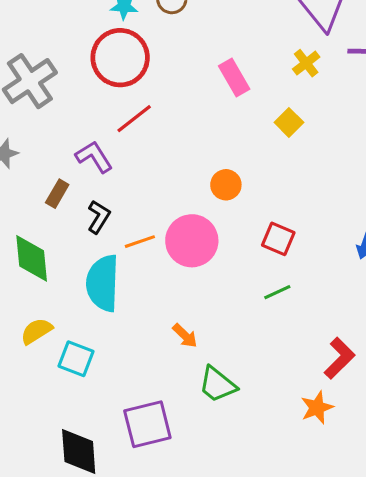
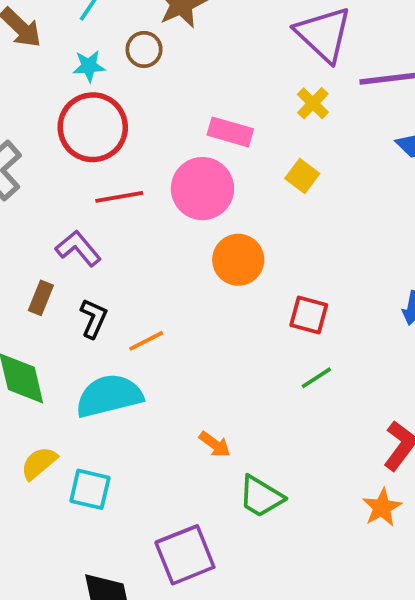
pink rectangle: (234, 77) -> (230, 132), turned -36
red line: (134, 119) -> (119, 197), turned 36
orange circle: (226, 185) -> (238, 260), size x1.4
pink circle: (192, 241) -> (202, 189), moved
cyan semicircle: (103, 283) -> (109, 396), turned 82

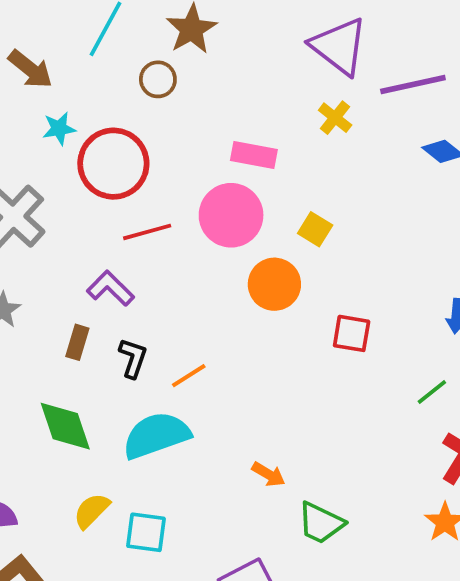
cyan star: (89, 66) -> (59, 129), moved
yellow square: (302, 176) -> (315, 229), moved
green line: (316, 378) -> (432, 392), moved

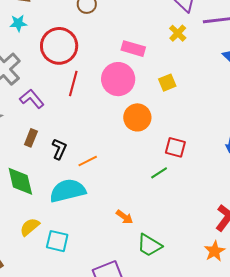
cyan star: (59, 129) -> (18, 23), moved
yellow square: (315, 229) -> (167, 83), moved, turned 30
red line: (147, 232) -> (73, 83), turned -65
purple L-shape: (110, 288) -> (32, 99), moved
green line: (432, 392) -> (159, 173), moved

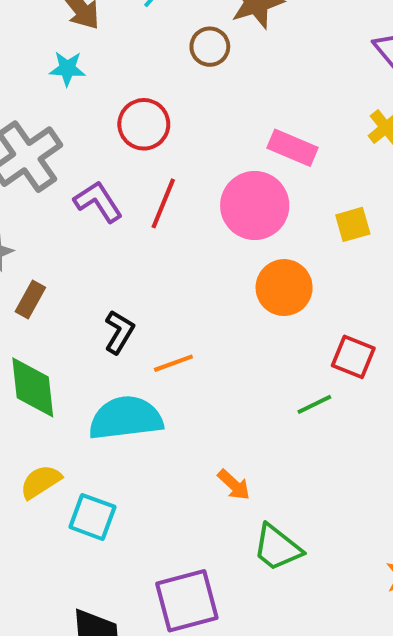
red circle: (59, 46) -> (144, 124), size x0.7
purple L-shape: (32, 99) -> (98, 202), moved
brown rectangle: (31, 138) -> (30, 300), moved

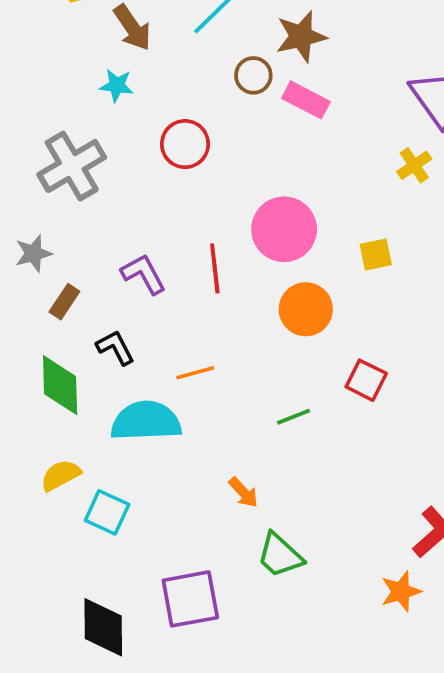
pink rectangle: (292, 148) -> (306, 100), moved
purple L-shape: (98, 202) -> (143, 274), moved
red line: (163, 203) -> (215, 268), moved, turned -33
black L-shape: (119, 332) -> (115, 348), moved, turned -63
green line: (314, 404) -> (293, 417), moved

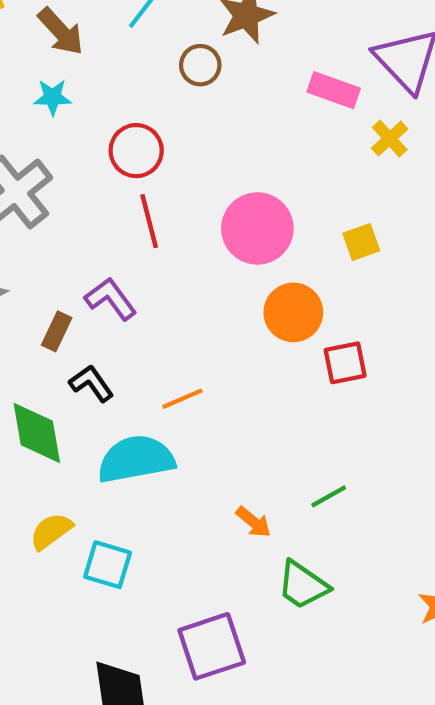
pink rectangle: (306, 100) -> (334, 90), moved
red line: (215, 268) -> (149, 221), moved
brown rectangle: (64, 302) -> (57, 331), moved
red square: (366, 380) -> (345, 363), moved, turned -30
green line: (293, 417) -> (329, 496), moved

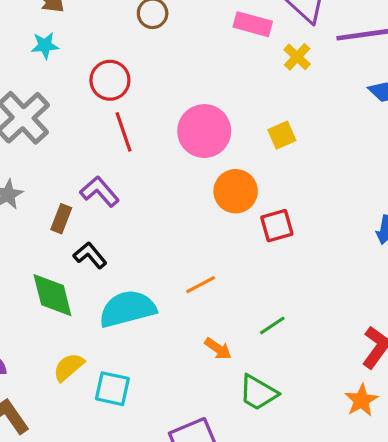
orange line: (182, 399) -> (201, 285), moved

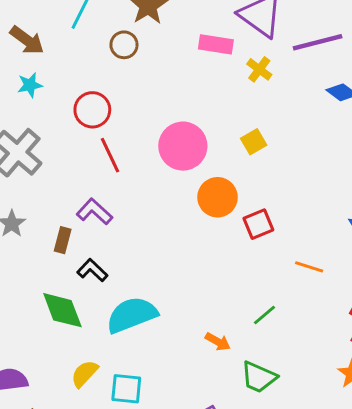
orange line: (201, 285) -> (309, 267), moved, turned 52

